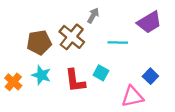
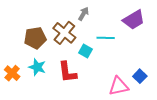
cyan square: (101, 73) -> (86, 51), moved
blue square: (150, 76) -> (140, 76), moved

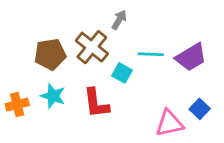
purple trapezoid: (134, 20) -> (191, 57), moved
orange cross: (12, 73) -> (17, 105), turned 35

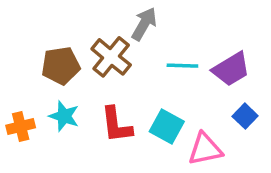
gray arrow: (119, 20) -> (144, 24), size x1.4
cyan square: (122, 73) -> (167, 127), moved, size x1.4
blue square: (200, 109) -> (245, 116), moved

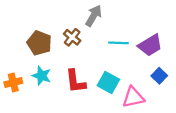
brown cross: (111, 57) -> (72, 37), size x0.7
brown pentagon: (61, 66) -> (39, 43), turned 30

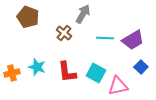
brown pentagon: (39, 43) -> (28, 17), moved

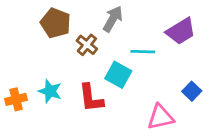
brown pentagon: (28, 17) -> (56, 23), moved
purple trapezoid: (133, 40) -> (181, 31), moved
cyan square: (96, 73) -> (118, 75), moved

